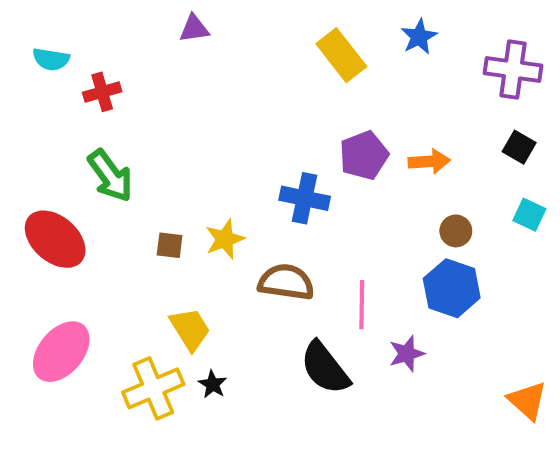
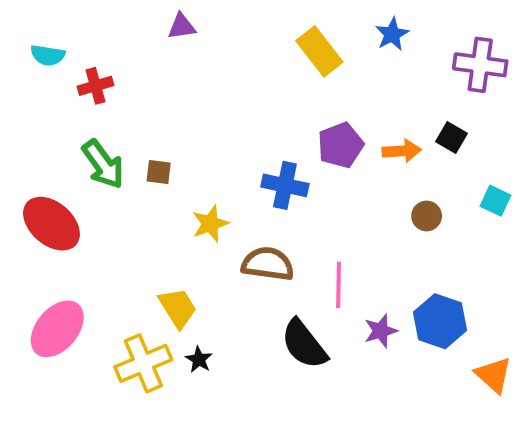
black square: (519, 147) -> (451, 138), moved
brown square: (170, 245) -> (159, 172), moved
blue hexagon: (452, 288) -> (440, 321), moved

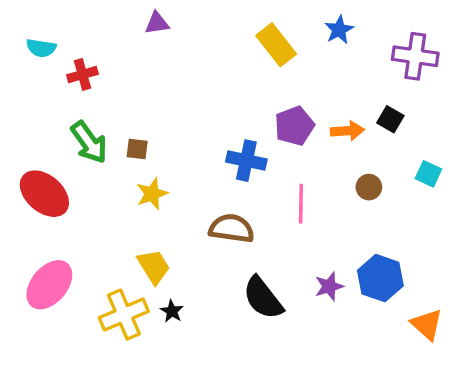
yellow star: (210, 224) -> (152, 194), moved
pink line: (339, 285) -> (301, 204), moved

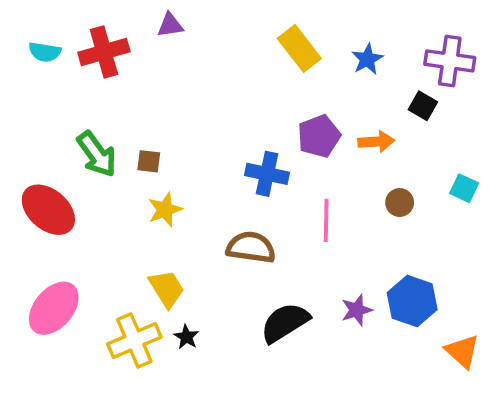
blue star: (339, 30) -> (367, 59), moved
red cross: (82, 74) -> (104, 52), moved, size x1.5
black square: (390, 119) -> (423, 106), moved
black semicircle: (263, 298) -> (285, 323), turned 96

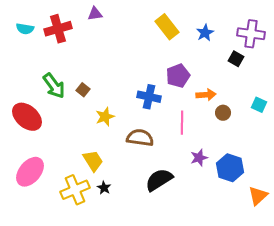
orange arrow: (376, 142) -> (206, 95), moved
brown square: (149, 161) -> (83, 90), turned 32
yellow star: (165, 210) -> (105, 117), moved
purple star: (357, 310) -> (199, 158), moved
orange triangle: (462, 351) -> (258, 196), turned 35

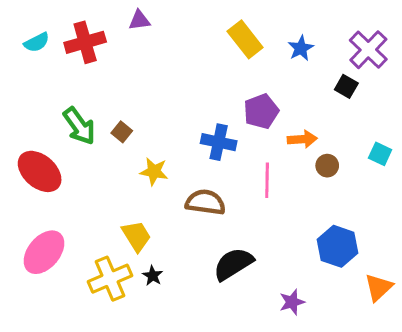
cyan semicircle: (25, 29) -> (37, 42), turned -36
purple cross: (251, 34) -> (368, 50), turned 36
yellow star: (105, 117) -> (154, 171), turned 30
purple star: (199, 158) -> (292, 302), moved

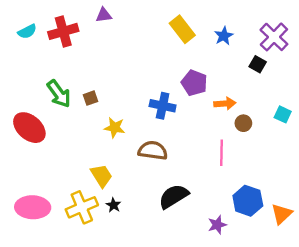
purple pentagon: (261, 111) -> (194, 83), turned -30
brown square: (122, 132) -> (91, 98), turned 32
pink line: (267, 180) -> (222, 153), moved
blue hexagon: (337, 246) -> (248, 201), moved
pink ellipse: (44, 252) -> (33, 207), moved, turned 52

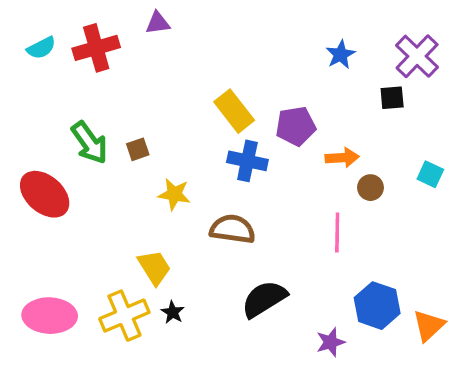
yellow rectangle: (182, 29) -> (234, 111), moved
black square: (258, 64) -> (392, 98), turned -35
purple pentagon: (194, 83) -> (296, 126), turned -30

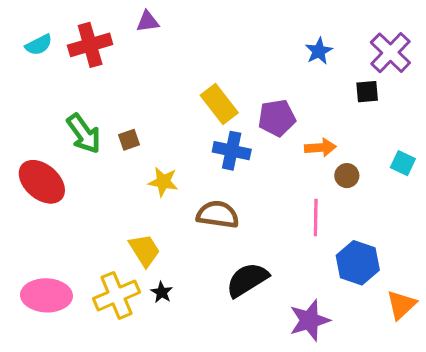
blue hexagon: (377, 306) -> (358, 263), moved
purple star: (331, 342) -> (309, 320), size x1.5

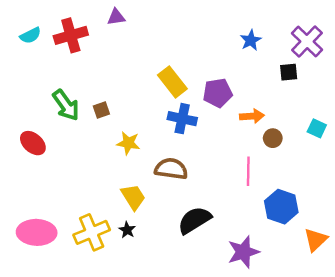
red ellipse: (42, 182) -> (33, 143), size x0.7
yellow trapezoid: (145, 250) -> (133, 197), moved

